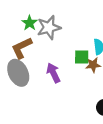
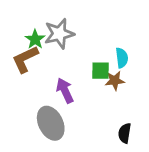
green star: (30, 23) -> (35, 39), moved
gray ellipse: (18, 73) -> (51, 123), moved

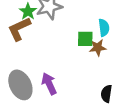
purple arrow: (65, 91) -> (49, 84), moved
gray ellipse: (51, 123) -> (20, 85), moved

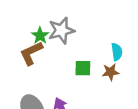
green square: (85, 39) -> (83, 68), moved

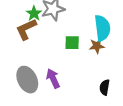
cyan semicircle: (117, 52) -> (102, 28), size x1.6

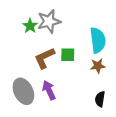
brown L-shape: (26, 29) -> (45, 58), moved
brown star: (97, 46) -> (98, 66), moved

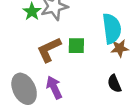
brown star: (98, 66) -> (120, 48), moved
black semicircle: (100, 99) -> (114, 84), moved, turned -32

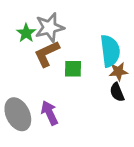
brown L-shape: (49, 50) -> (47, 54), moved
black semicircle: (114, 84) -> (117, 92), moved

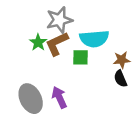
green star: (26, 33) -> (38, 42), moved
cyan semicircle: (110, 51) -> (94, 39), moved, turned 92

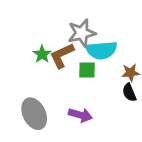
gray star: (59, 20) -> (82, 33), moved
purple arrow: (59, 97) -> (80, 115), moved, turned 130

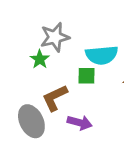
gray star: (82, 33) -> (55, 37), moved
brown L-shape: (62, 56) -> (55, 98), moved

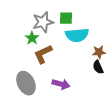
green square: (87, 76) -> (66, 18), moved
brown L-shape: (55, 98) -> (43, 54), moved

